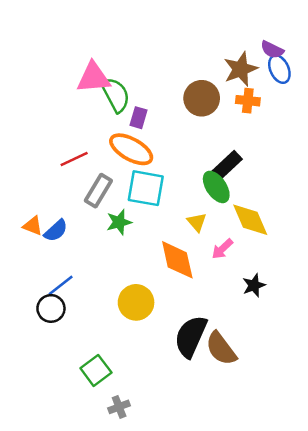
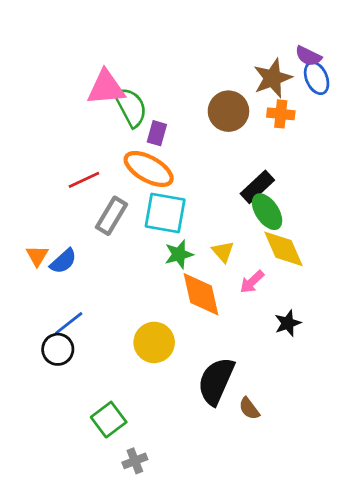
green ellipse: (216, 187) -> (267, 212), moved
green star: (119, 222) -> (179, 254), moved
orange triangle: (33, 226) -> (37, 256), turned 40
brown semicircle: (221, 349) -> (249, 409), moved, size x0.6

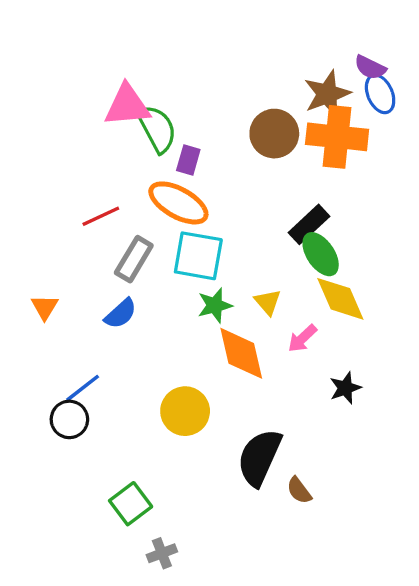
orange cross: (281, 114) -> (337, 137), size x1.8
blue semicircle: (63, 261) -> (121, 314), moved

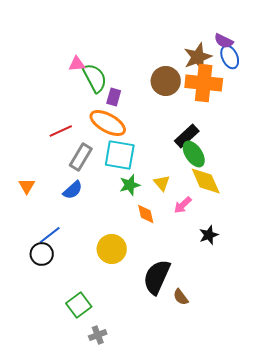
pink triangle: (127, 105) -> (77, 64), size x0.6
orange diamond: (241, 353) -> (146, 214), size x0.6

